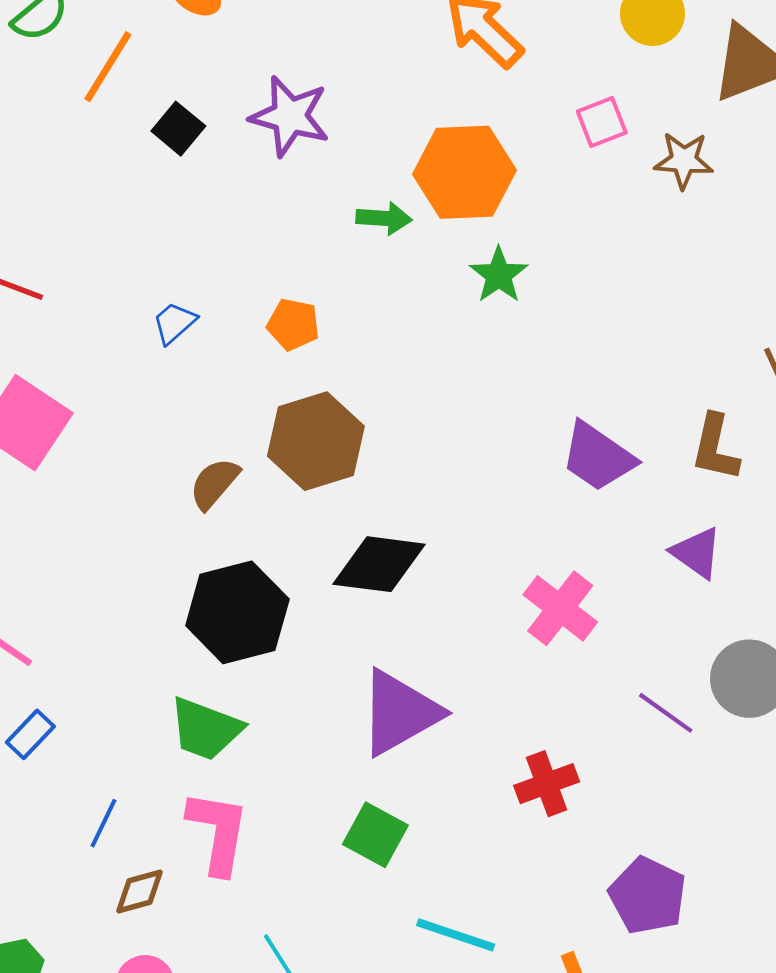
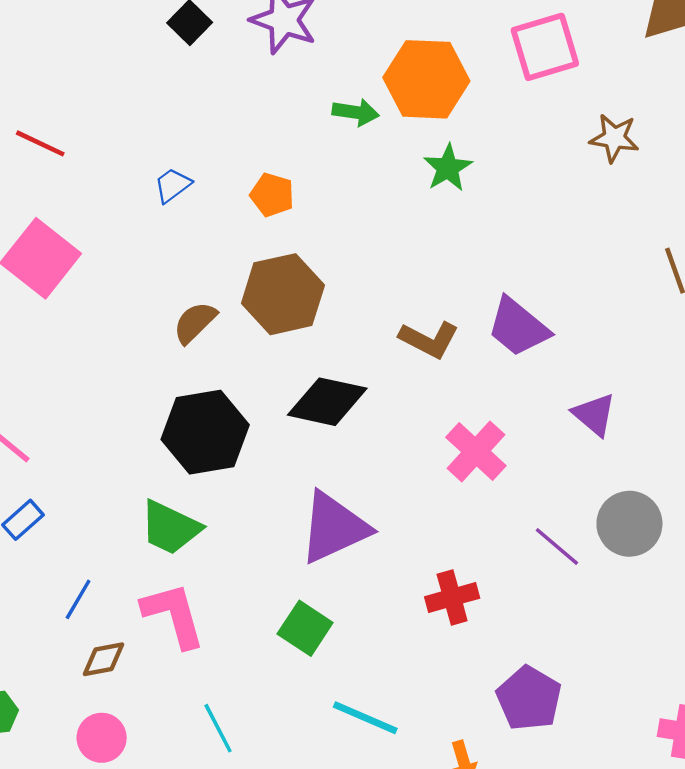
pink square: (602, 122) -> (545, 47), size x1.6
brown star: (684, 160) -> (614, 138), moved
brown L-shape: (715, 448) -> (429, 340), moved, turned -80
pink L-shape: (218, 832) -> (173, 615), turned -30

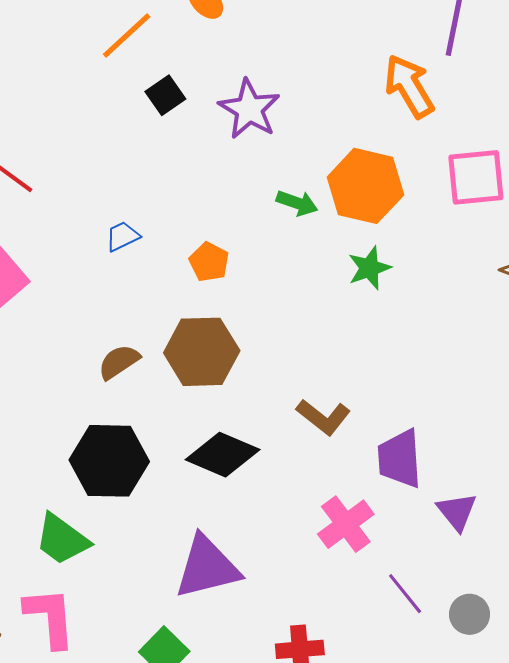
purple trapezoid: (518, 327) -> (400, 459), moved, turned 36
gray circle: (629, 524) -> (470, 614), size x0.7
purple line: (557, 546) -> (405, 594), moved

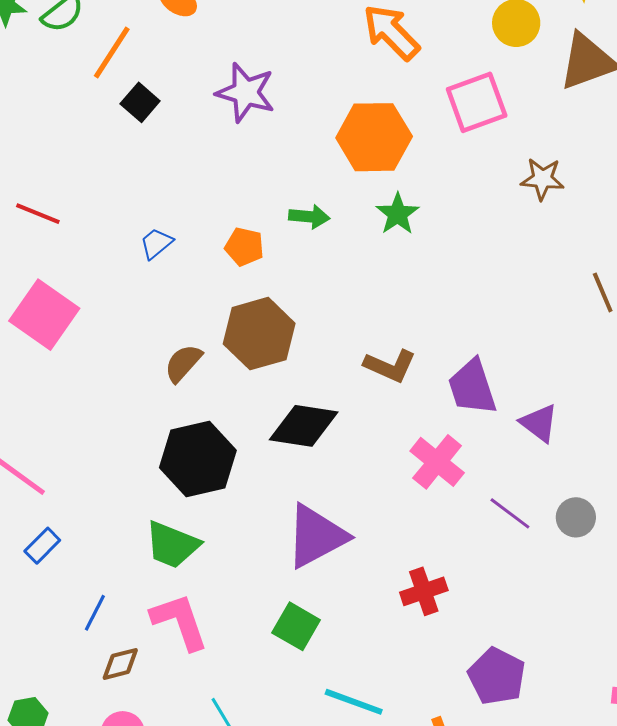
black square: (165, 95) -> (140, 102), moved
green arrow: (297, 203) -> (309, 217), moved

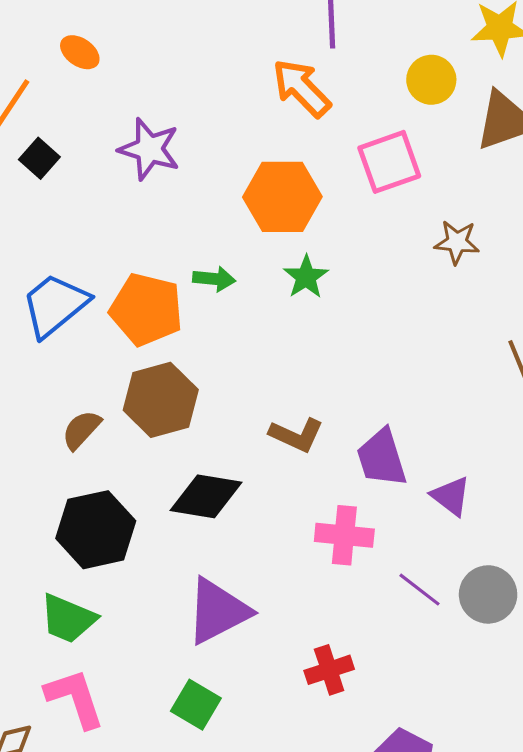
blue trapezoid: (156, 243) -> (55, 305), size x2.0
orange pentagon: (244, 247) -> (146, 309), size x1.8
pink cross: (437, 462) -> (344, 535), turned -34
gray circle: (576, 517) -> (488, 594), size x1.4

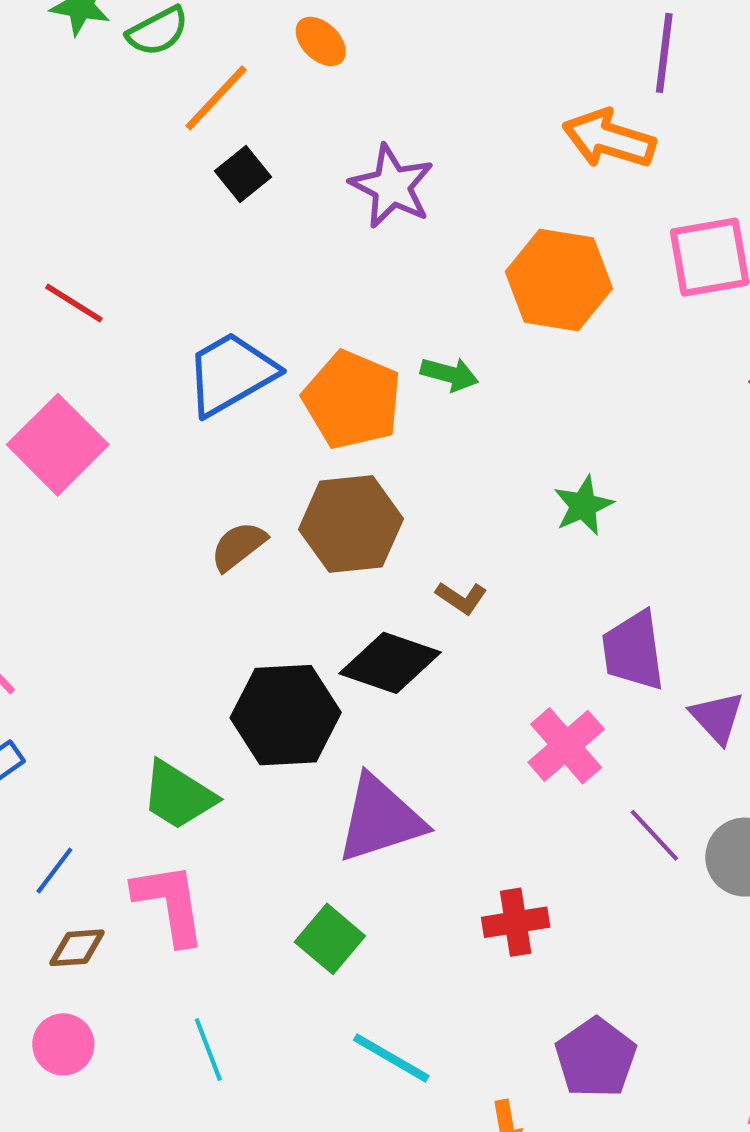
orange arrow: (301, 88) -> (609, 139), turned -38
green star: (306, 277) -> (583, 506), moved
brown L-shape: (296, 435) -> (461, 598), moved, size x0.7
black hexagon: (96, 530) -> (286, 715), moved
pink cross: (344, 535) -> (566, 746), turned 34

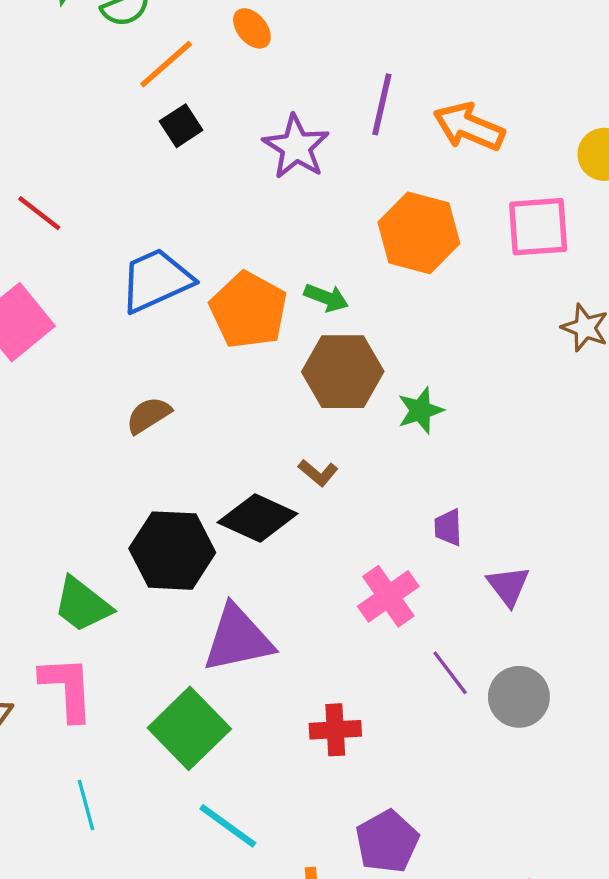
purple line: (664, 53) -> (382, 104), moved
brown hexagon: (351, 524) -> (343, 372), moved
purple trapezoid: (633, 651) -> (448, 527), size x0.6
green square: (330, 939) -> (189, 728), size x1.5

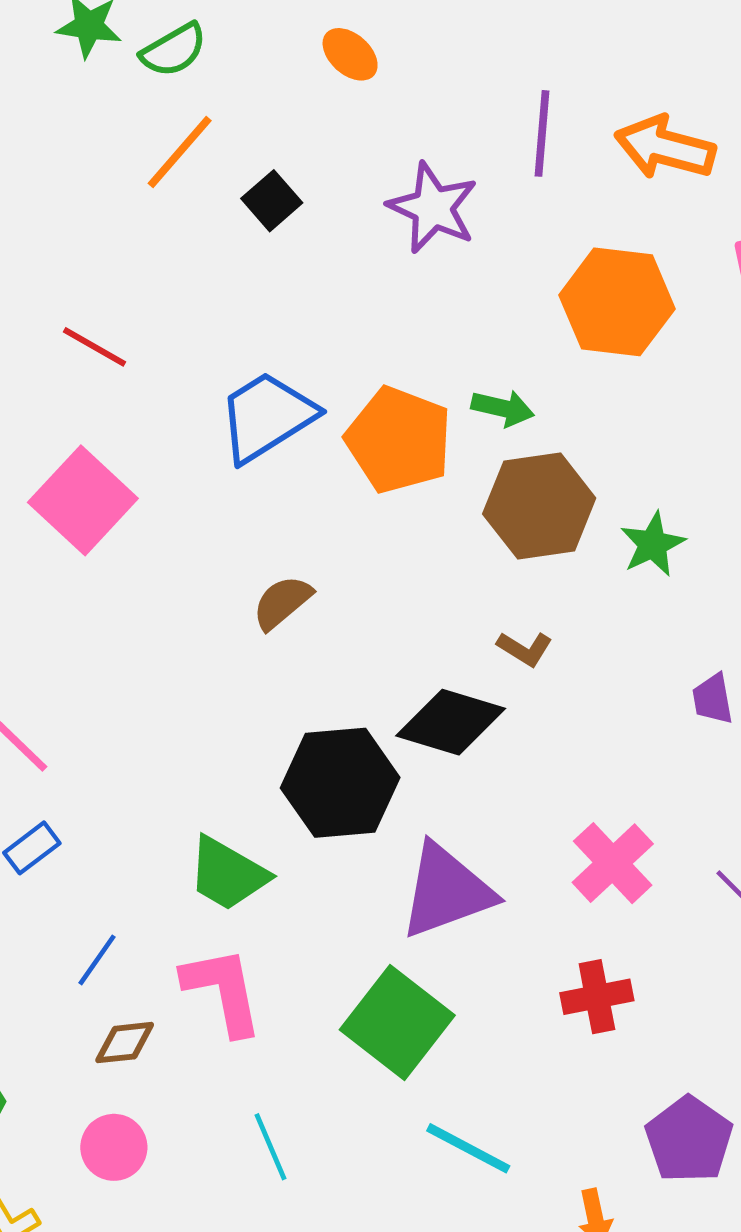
orange line: (166, 64) -> (180, 152), moved
pink cross: (388, 596) -> (613, 863), moved

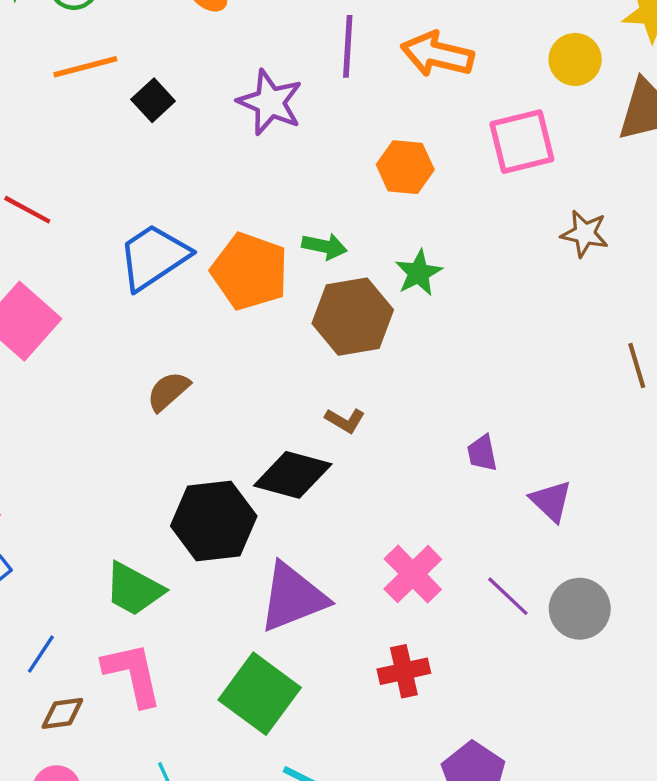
orange line: (180, 152) -> (85, 67), turned 36
orange hexagon: (617, 302) -> (405, 167), size x0.7
green star: (653, 544) -> (418, 273), moved

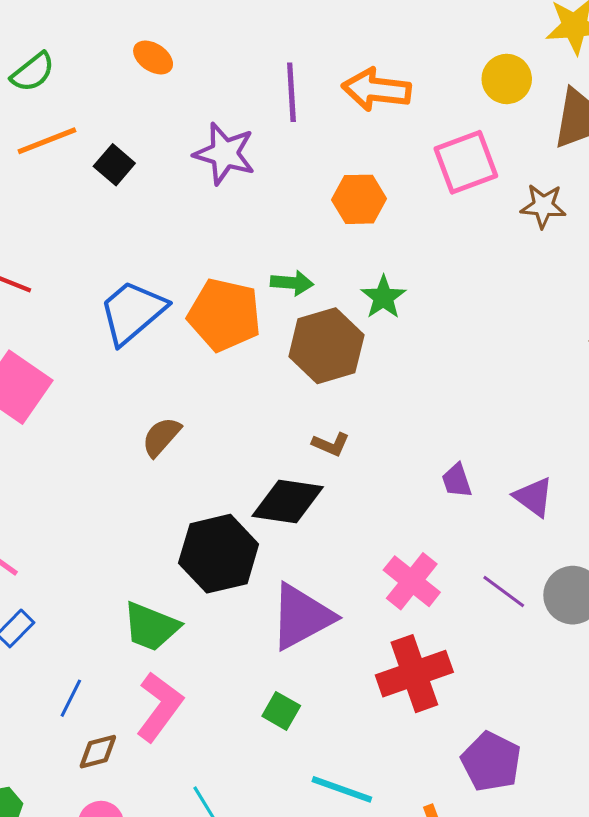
brown star: (585, 234) -> (543, 206), moved
purple trapezoid: (482, 453) -> (457, 481), moved
red cross: (404, 671) -> (414, 674), size x1.5
pink L-shape: (133, 674) -> (159, 707), turned 56
green square: (260, 694) -> (281, 711), size x0.5

